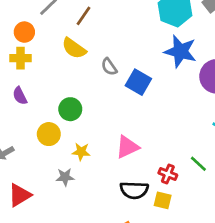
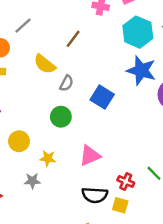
brown line: (83, 16) -> (73, 39), moved
gray semicircle: (109, 67) -> (66, 83), moved, turned -119
green circle: (70, 109) -> (61, 117), moved

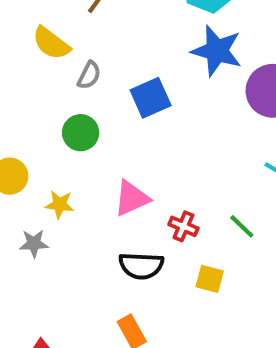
blue square: (102, 97) -> (151, 98), turned 35
red cross: (126, 181) -> (183, 226), moved
yellow square: (120, 205) -> (210, 279), moved

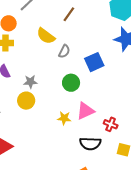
green circle: (81, 133) -> (71, 83), moved
yellow star: (60, 204) -> (64, 118), moved
gray star: (34, 243) -> (30, 82), moved

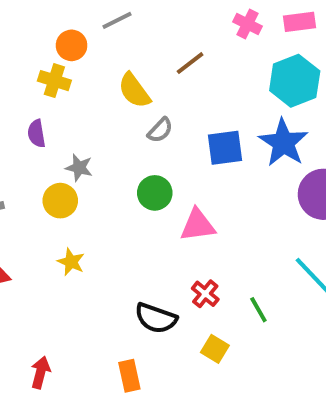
blue square: (94, 62) -> (225, 148), moved
pink triangle: (85, 111) -> (198, 225), moved
yellow star: (64, 118) -> (71, 262), moved

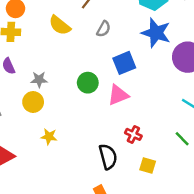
gray semicircle: (160, 130) -> (104, 29), moved
blue square: (225, 148) -> (124, 63), moved
green line: (258, 310) -> (182, 139), moved
black semicircle: (156, 318) -> (108, 157), turned -110

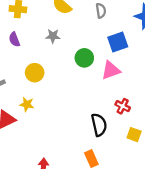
gray semicircle: (104, 29) -> (101, 11), turned -40
gray star: (39, 80) -> (53, 36), moved
yellow star: (49, 137) -> (27, 104), moved

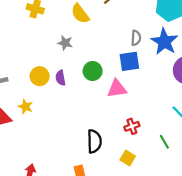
gray semicircle: (101, 11) -> (136, 38), moved
purple semicircle: (14, 39) -> (60, 78), moved
red cross: (123, 106) -> (132, 126), moved, turned 32

